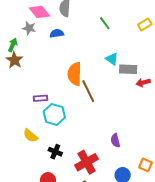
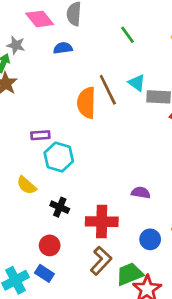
gray star: (29, 28) -> (16, 45), moved
brown line: (88, 91) -> (108, 90), moved
purple semicircle: (115, 140) -> (141, 193), turned 112
red cross: (87, 162) -> (102, 222), turned 30

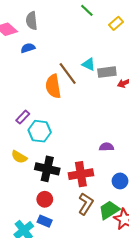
green line: (128, 35) -> (87, 10), moved
purple rectangle: (40, 135) -> (23, 117), turned -32
black cross: (60, 207) -> (47, 169), size x1.6

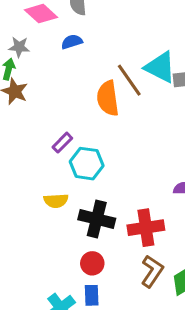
cyan triangle: (89, 64) -> (160, 67), size x1.6
yellow semicircle: (19, 157) -> (56, 201), turned -35
blue rectangle: (45, 221) -> (92, 295), turned 64

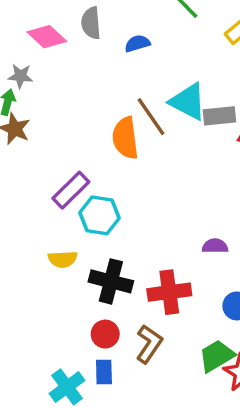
blue semicircle: (72, 42) -> (137, 43), moved
purple rectangle: (62, 143) -> (71, 190), size x1.5
brown L-shape: (152, 271) -> (149, 344), moved

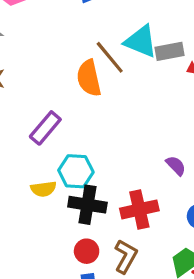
cyan hexagon: (100, 215) -> (76, 171), moved
purple semicircle: (215, 246) -> (176, 166), turned 50

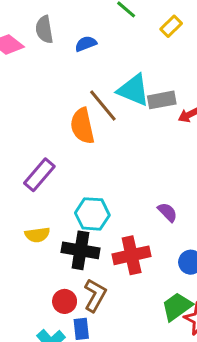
cyan hexagon: (76, 171) -> (92, 214), moved
red circle: (87, 251) -> (65, 301), moved
brown L-shape: (126, 256) -> (95, 295), moved

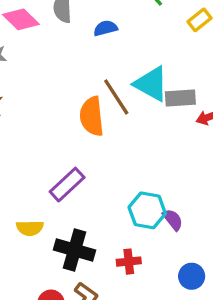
purple rectangle: (39, 175) -> (67, 185), moved
cyan hexagon: (92, 214) -> (147, 210), moved
red cross: (132, 255) -> (129, 262), size x0.6

